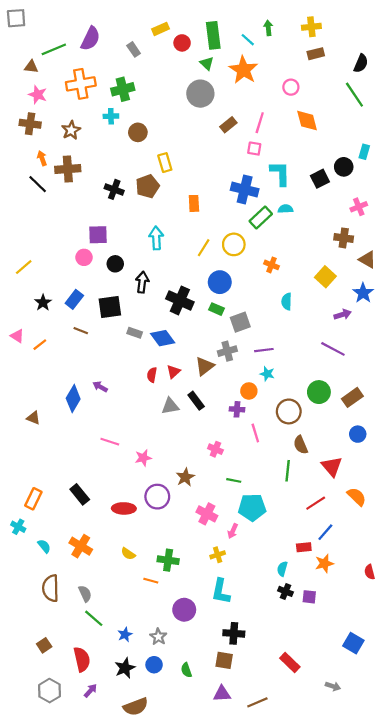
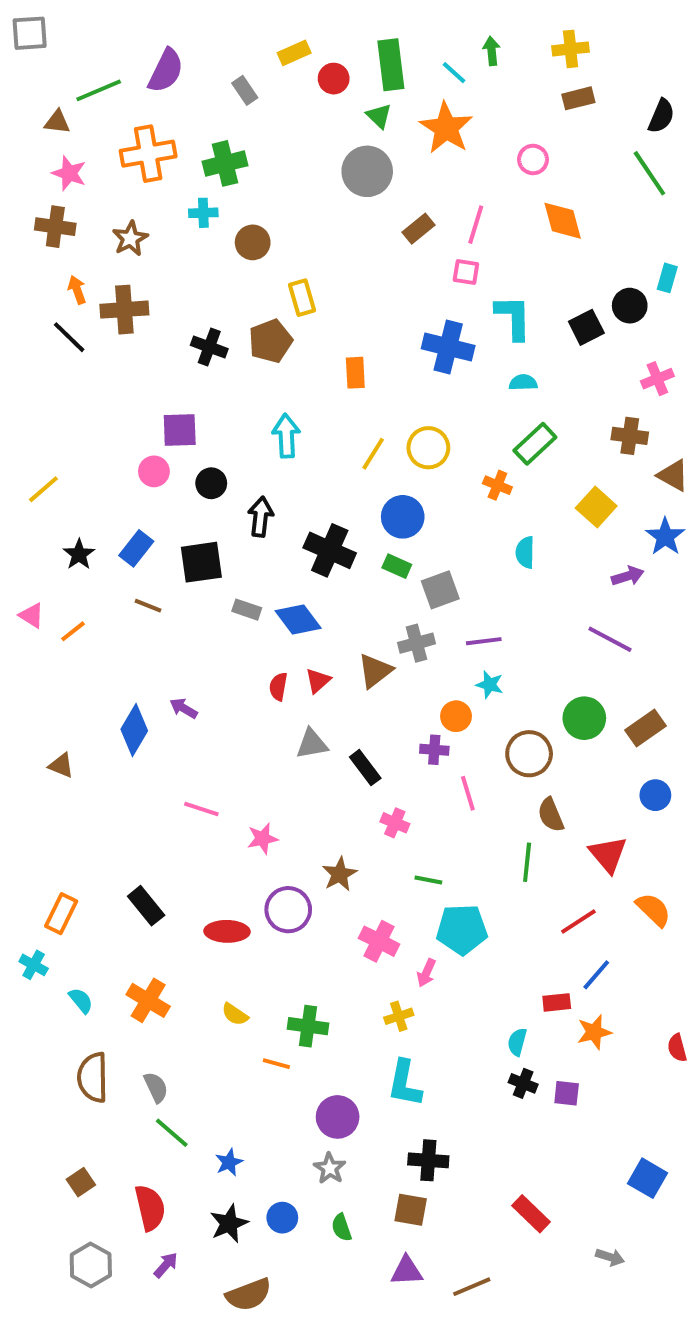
green rectangle: (261, 217) -> (535, 444), moved
black rectangle: (196, 401) -> (365, 768), moved
gray star: (158, 637) -> (330, 1168), moved

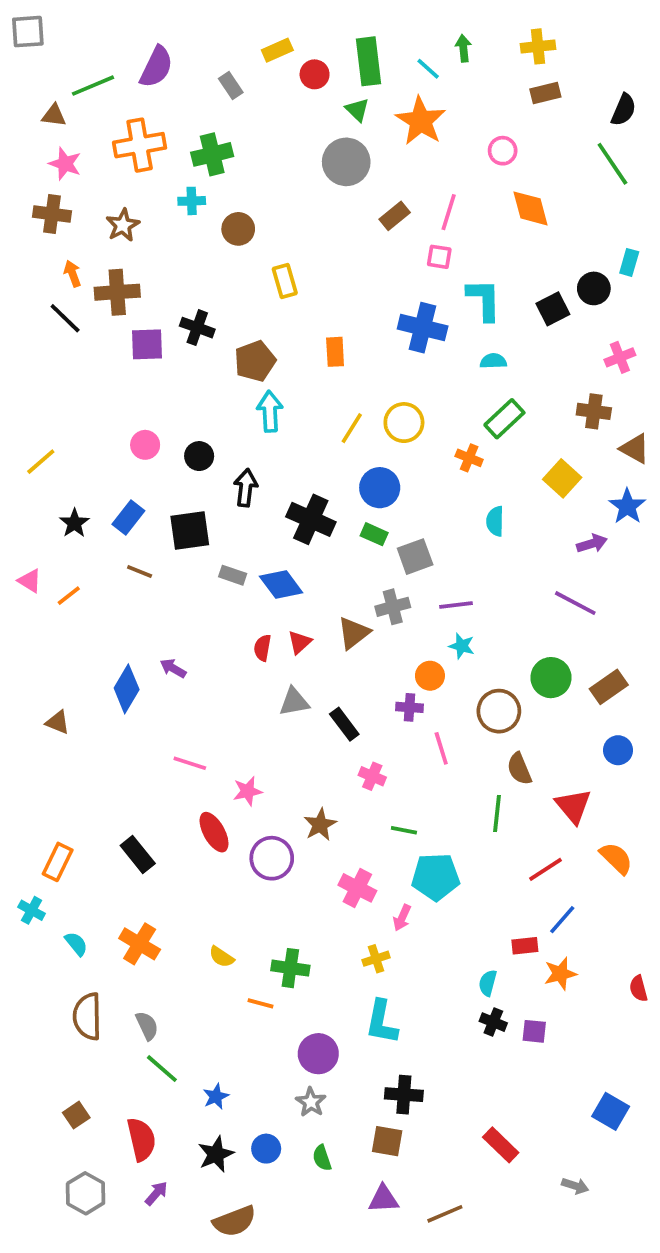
brown pentagon: (270, 341) -> (255, 361), moved
purple square: (180, 430) -> (147, 344), moved
red ellipse: (227, 931) -> (214, 832), moved, turned 60

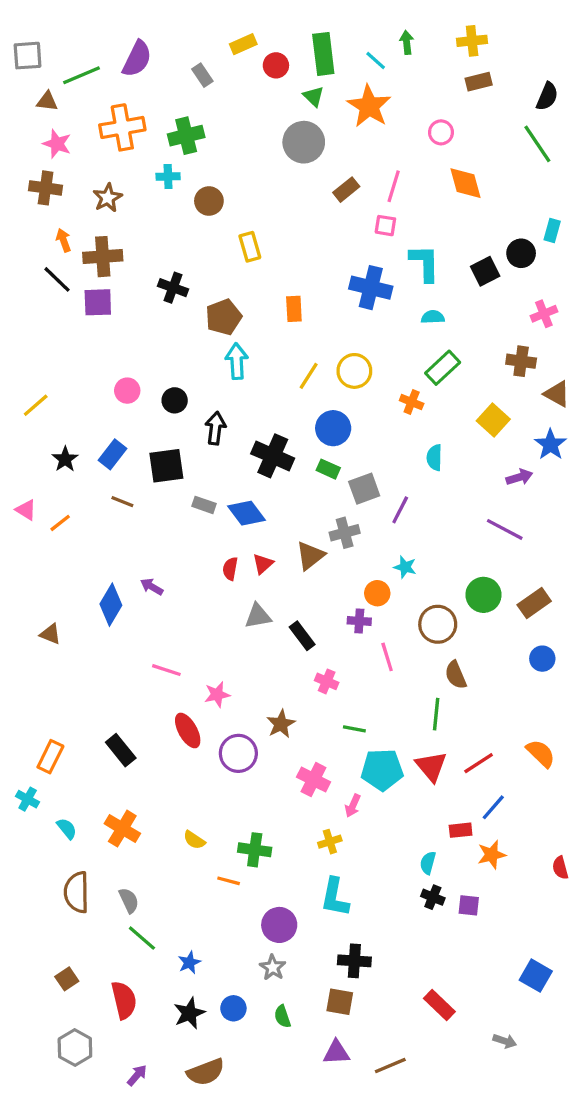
gray square: (28, 32) -> (28, 56), moved
purple square: (147, 344) -> (98, 302), moved
purple line: (456, 605) -> (400, 510), moved, turned -56
red triangle: (573, 806) -> (431, 766), moved
purple arrow: (156, 1193) -> (137, 1075), moved

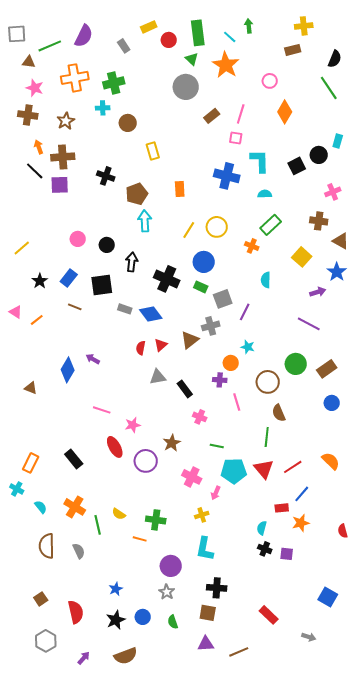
yellow cross: (472, 41) -> (304, 26), moved
orange diamond: (466, 183) -> (285, 112), turned 45
green line: (142, 938) -> (98, 525), moved, turned 36

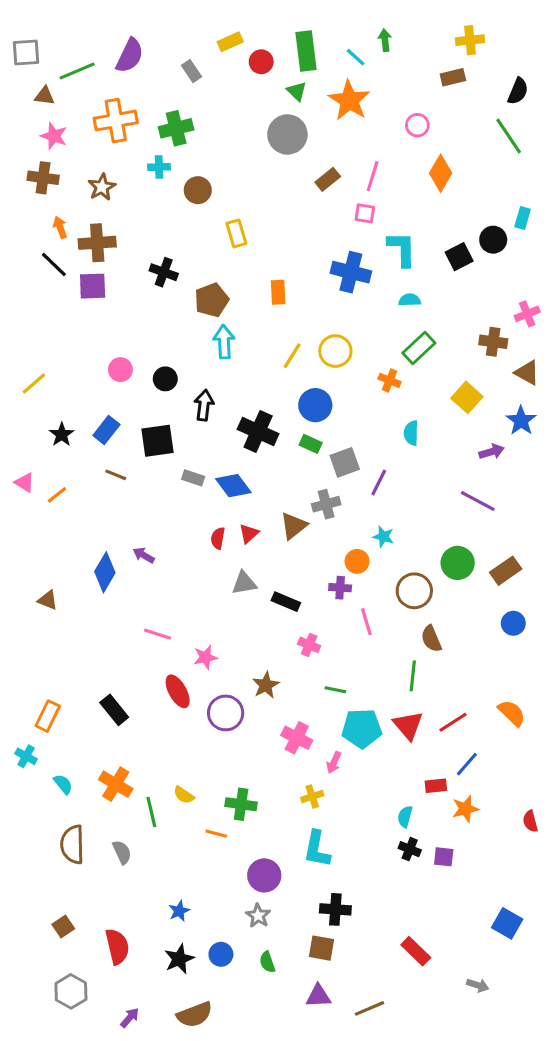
pink cross: (333, 192) -> (527, 314), moved
black rectangle: (185, 389) -> (286, 602), turned -30

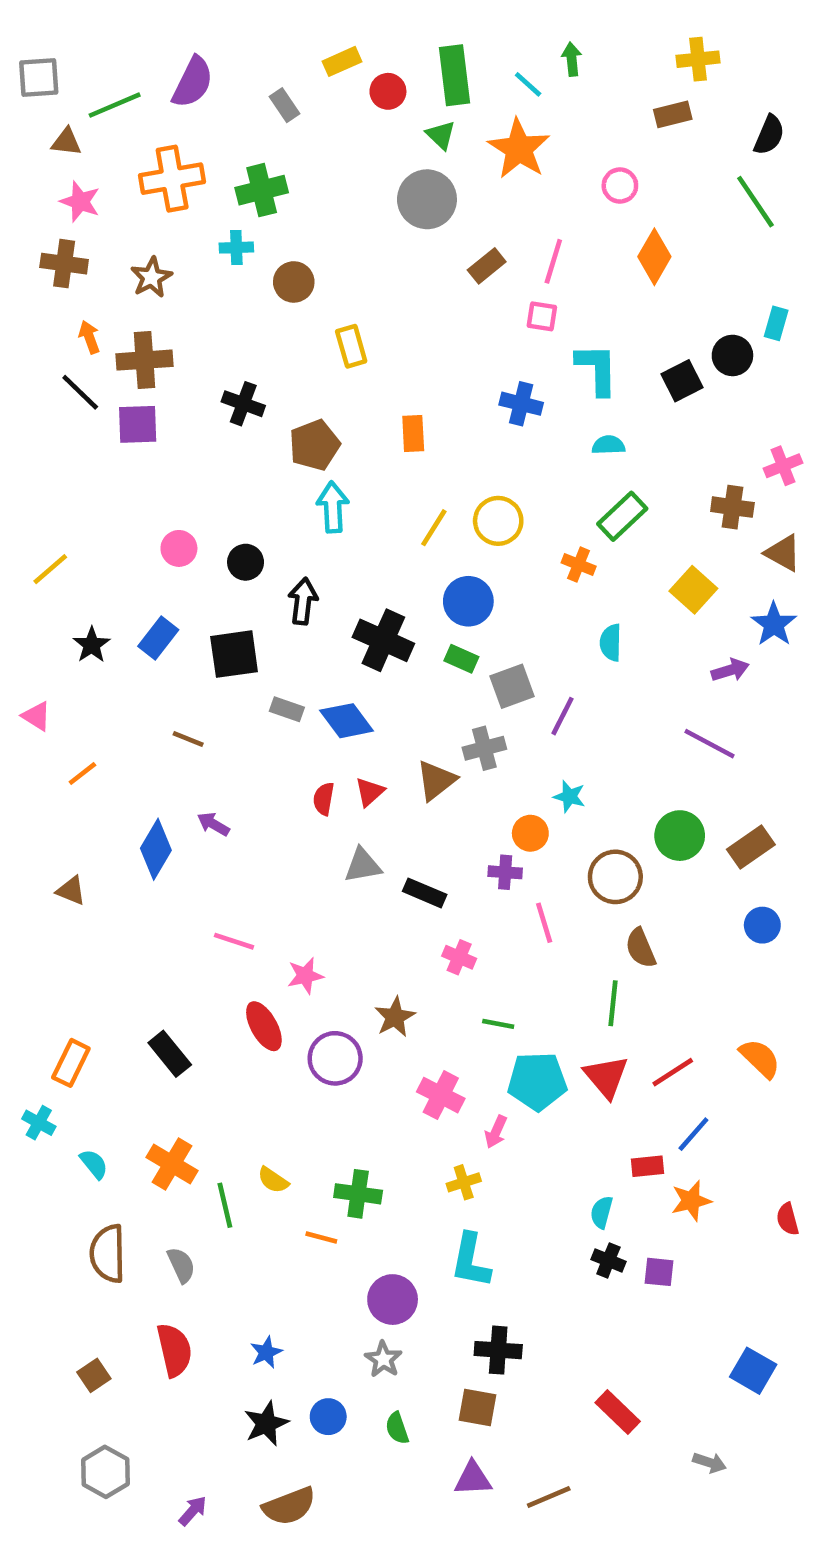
blue cross: (351, 272) -> (521, 404), size x0.7
brown line: (116, 475) -> (188, 739), moved
orange line: (57, 495) -> (82, 774), moved
red semicircle: (117, 947) -> (174, 1350), moved

